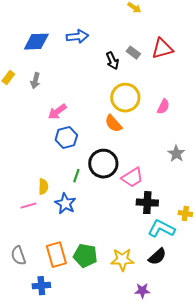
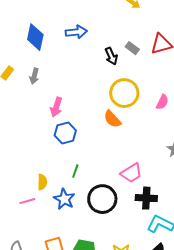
blue diamond: (36, 42) -> (35, 37), turned -76
pink arrow: (57, 112) -> (56, 107), turned -36
black circle: (103, 164) -> (102, 199), moved

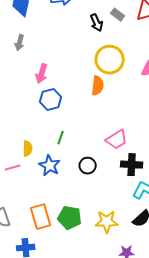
orange semicircle: (112, 119) -> (98, 86), turned -132
black circle: (102, 199) -> (88, 166), size x0.6

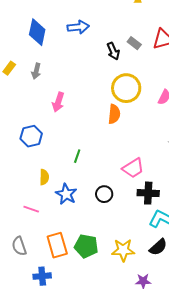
blue hexagon: (51, 100) -> (31, 136), moved
green line: (61, 138) -> (77, 156), moved
pink line: (13, 168) -> (31, 209), moved, turned 35

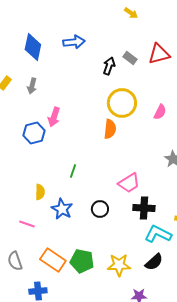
black arrow: (113, 51) -> (109, 66), turned -138
blue hexagon: (31, 136) -> (34, 133), moved
orange rectangle: (57, 245) -> (53, 260), turned -40

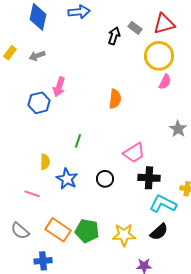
gray arrow: (32, 86) -> (37, 56), turned 56
yellow circle: (122, 103) -> (159, 56), moved
gray semicircle: (15, 261) -> (20, 231), turned -30

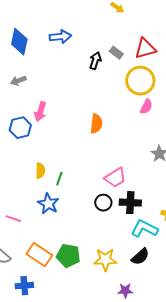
green line: (78, 141) -> (59, 179), moved
yellow semicircle: (45, 162) -> (40, 171), moved
black circle: (105, 179) -> (103, 203), moved

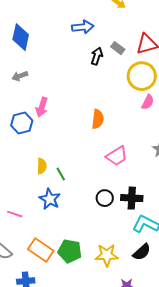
blue arrow: (60, 37) -> (83, 27), moved
pink trapezoid: (115, 178) -> (117, 156), moved
green line: (59, 179) -> (61, 174), turned -48

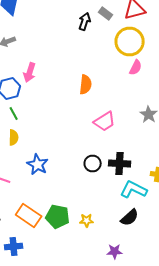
yellow semicircle: (42, 166) -> (14, 138), moved
green line: (61, 174) -> (14, 114), moved
yellow star: (107, 255) -> (87, 220), moved, size x0.6

